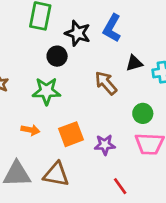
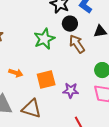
black circle: (57, 56) -> (70, 24), moved
green star: (46, 91) -> (44, 39), moved, turned -30

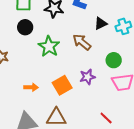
black circle: (70, 24) -> (25, 27), moved
purple star: (71, 90) -> (87, 77), moved

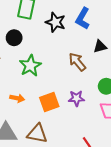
black circle: (25, 27) -> (14, 38), moved
green star: (49, 46) -> (30, 66), moved

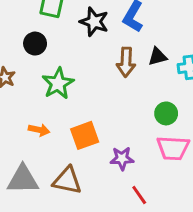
brown arrow: (77, 62) -> (126, 62), moved, turned -138
purple star: (76, 98) -> (122, 158), moved

